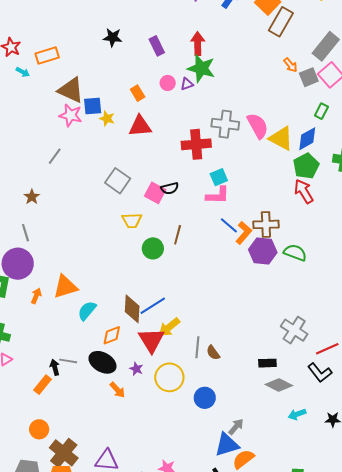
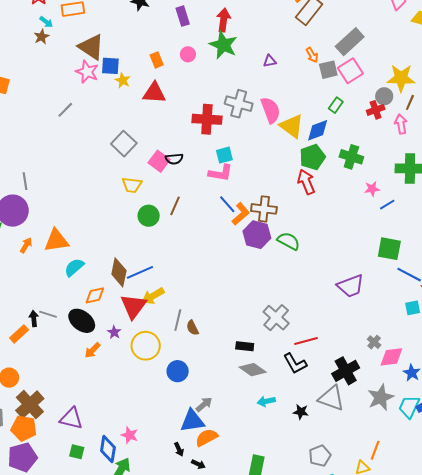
purple triangle: (187, 84) -> (270, 61), moved
brown star: (32, 197) -> (42, 37), moved
orange arrow: (117, 390) -> (92, 350), turned 78

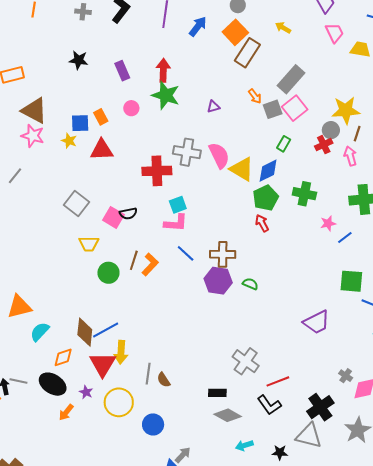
blue square: (110, 66) -> (80, 123), moved
red arrow: (306, 182) -> (262, 223), size x0.7
orange L-shape: (241, 214) -> (150, 264), moved
green semicircle: (289, 241) -> (250, 284), size x0.7
yellow arrow: (153, 296) -> (121, 352), turned -50

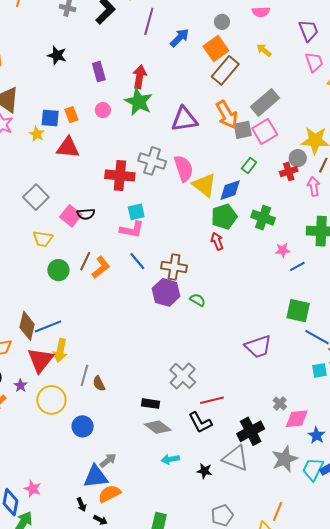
orange arrow: (255, 96) -> (227, 115), size x1.8
purple triangle: (213, 107) -> (184, 119), size x2.0

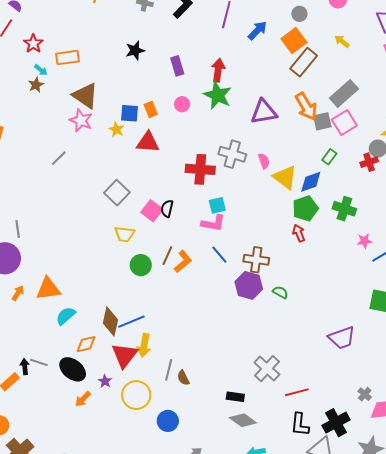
black star: (57, 55) -> (135, 50), turned -30
pink semicircle: (184, 168) -> (264, 161), size x0.6
black semicircle: (86, 214) -> (167, 209), turned 108
black L-shape: (200, 422) -> (300, 425), moved, turned 35

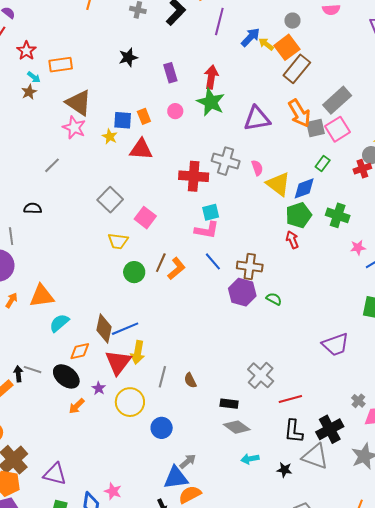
yellow arrow: (342, 41) -> (266, 44), moved
black semicircle: (167, 209) -> (33, 208), moved, turned 78
brown semicircle: (183, 378) -> (190, 380), moved

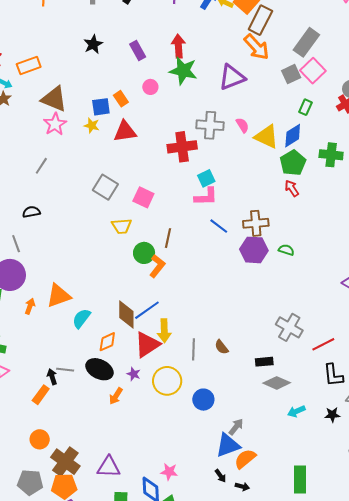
orange arrow: (299, 113) -> (257, 47), moved
pink star: (74, 128) -> (55, 124), turned 30
orange L-shape: (176, 268) -> (157, 266), moved
red triangle: (118, 362) -> (147, 345), turned 32

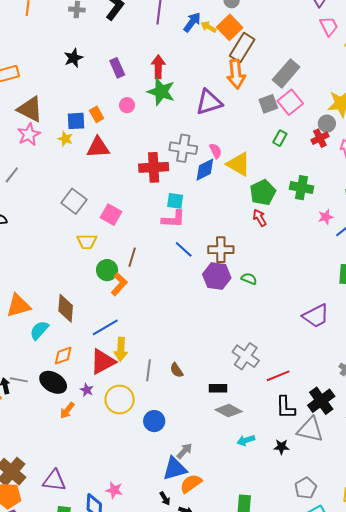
orange arrow: (257, 47) -> (236, 74), turned 32
blue diamond: (293, 136) -> (205, 170), moved
cyan square: (206, 178) -> (175, 201), turned 30
brown diamond: (126, 314) -> (66, 308), moved

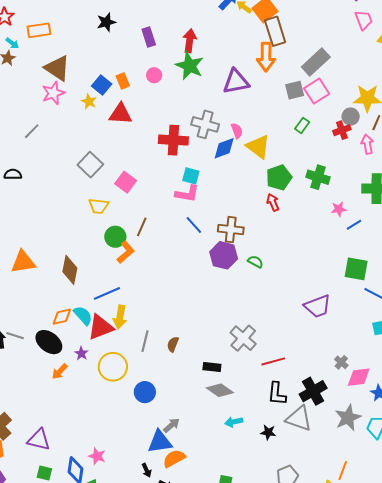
brown rectangle: (242, 48) -> (275, 31), turned -56
blue square: (76, 121) -> (102, 85), turned 36
cyan semicircle: (39, 330) -> (83, 315), moved, turned 90
brown semicircle: (177, 370) -> (173, 344), turned 49

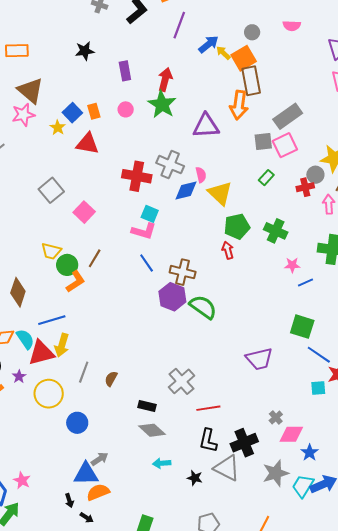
yellow trapezoid: (99, 206) -> (51, 251), moved
green semicircle: (255, 262) -> (203, 307), size x1.8

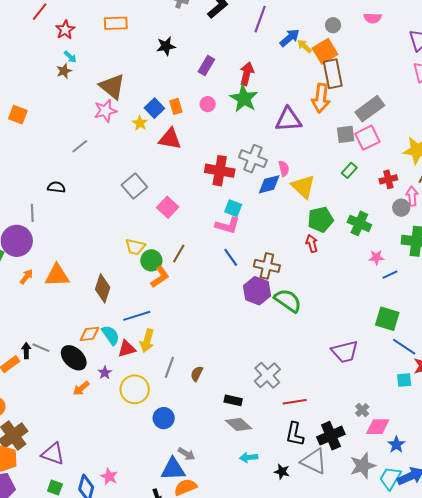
orange rectangle: (17, 51) -> (116, 23), moved
purple rectangle: (125, 71) -> (206, 66), turned 42
gray circle: (315, 175) -> (401, 208), moved
red triangle: (41, 353) -> (127, 349), size x0.7
gray arrow: (100, 459) -> (186, 454), turned 66

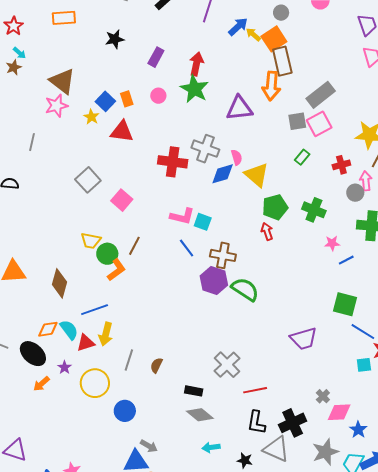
gray line: (80, 146) -> (32, 142), turned -36
cyan square: (233, 208) -> (203, 222), moved

